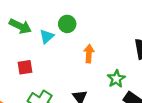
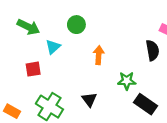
cyan triangle: (47, 36) -> (53, 47), moved
green star: (116, 79) -> (127, 81), turned 30

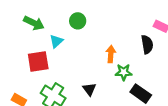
orange arrow: (99, 55) -> (111, 54), moved
red square: (33, 69) -> (38, 61), size x1.5

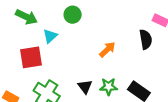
orange arrow: (111, 54) -> (107, 50), turned 42
green star: (124, 72) -> (109, 87), moved

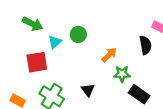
green circle: (73, 15) -> (78, 34), moved
green star: (109, 87) -> (122, 74), moved

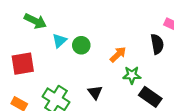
green circle: (78, 34) -> (81, 45), moved
red square: (37, 62) -> (23, 64), moved

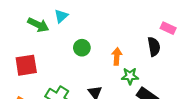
cyan triangle: (59, 41) -> (61, 16), moved
orange arrow: (118, 54) -> (117, 56), turned -42

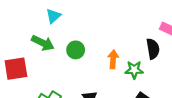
green arrow: (38, 25) -> (43, 43), moved
green star: (130, 76) -> (134, 70), moved

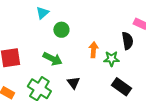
green arrow: (43, 43) -> (52, 59), moved
green circle: (76, 50) -> (61, 30), moved

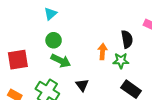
green circle: (61, 30) -> (54, 40), moved
black semicircle: (127, 41) -> (127, 39), moved

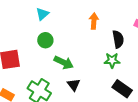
orange arrow: (103, 51) -> (94, 21), moved
green arrow: (61, 61) -> (64, 62), moved

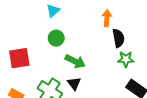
black semicircle: (118, 39) -> (118, 38), moved
black triangle: (74, 85) -> (74, 83), moved

